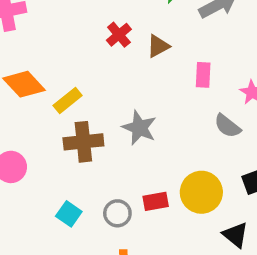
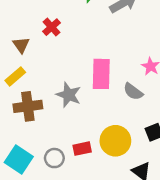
brown triangle: (158, 46) -> (21, 45), moved, turned -36
pink rectangle: (203, 75) -> (101, 74), moved, size x1.6
cyan square: (69, 214) -> (19, 160), size x1.5

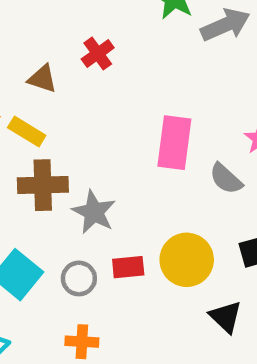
brown triangle: (21, 45) -> (42, 79), turned -42
yellow rectangle: (15, 76) -> (27, 132), turned 66
gray star: (69, 95) -> (94, 212), moved

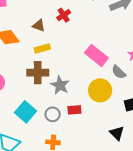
yellow rectangle: (27, 132) -> (42, 49), moved, turned -49
pink rectangle: (174, 143) -> (96, 55), turned -60
yellow circle: (187, 260) -> (100, 90), moved

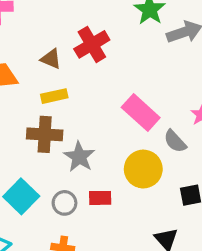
red cross: (64, 15) -> (92, 44), size x1.5

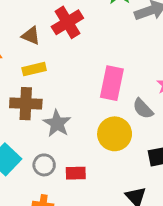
pink rectangle: (141, 112) -> (112, 83), turned 60
red rectangle: (100, 198) -> (76, 173), moved

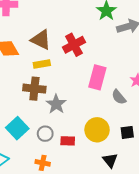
red cross: (67, 22) -> (74, 45), moved
brown triangle: (31, 36) -> (41, 40), size x1.5
yellow circle: (115, 134) -> (97, 130), moved

